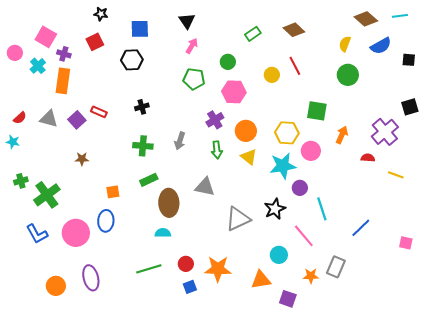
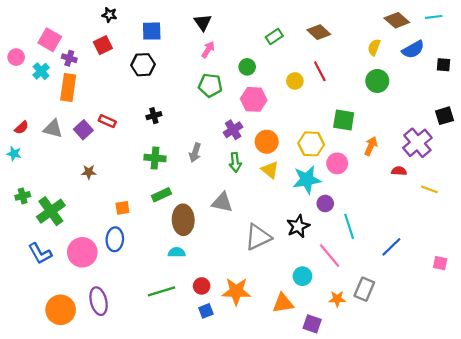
orange circle: (56, 286) -> (61, 310), size x1.4

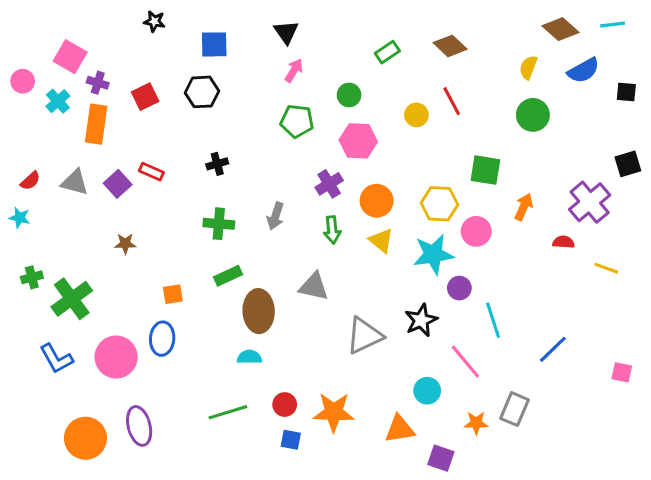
red square: (103, 45) -> (145, 97), moved
blue square: (206, 311) -> (291, 440), turned 32

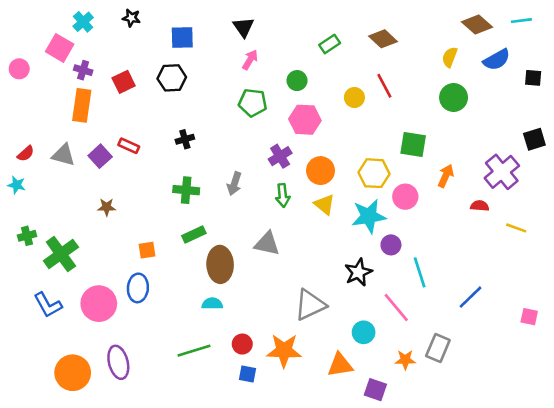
cyan cross: (58, 101) -> (83, 22), moved
gray triangle: (364, 336) -> (310, 305), moved

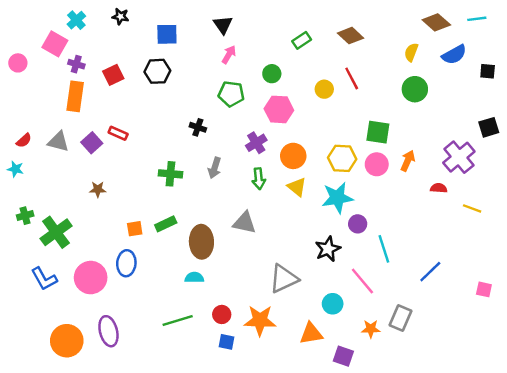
black cross: (185, 139) -> (198, 127), moved, turned 35
pink circle: (405, 197) -> (377, 164), moved
green rectangle: (194, 234) -> (166, 224), moved

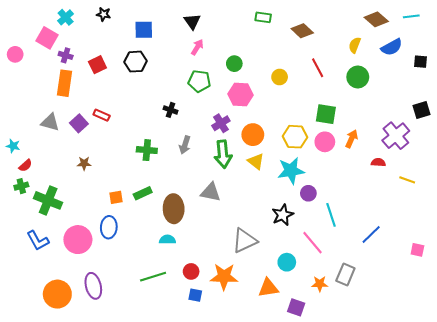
green rectangle: (302, 40) -> (263, 17), moved, turned 42
red line: (352, 78) -> (318, 68), moved
red semicircle: (24, 140) -> (25, 165), moved
green arrow: (259, 179) -> (223, 154), size x1.5
green cross: (56, 232) -> (48, 200), turned -32

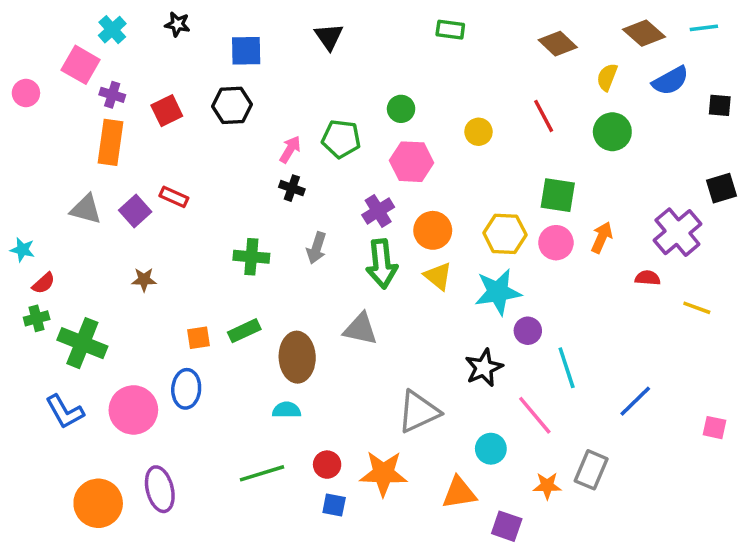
brown diamond: (302, 31) -> (558, 44), moved
pink arrow: (197, 47) -> (290, 149), moved

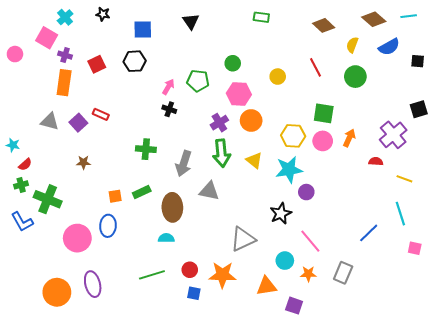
orange circle: (433, 230) -> (251, 120), moved
gray arrow: (317, 248) -> (184, 163), moved, size x1.4
cyan line: (567, 368) -> (400, 214), moved
blue L-shape: (65, 412) -> (22, 222), moved
orange star: (547, 486) -> (308, 274), moved

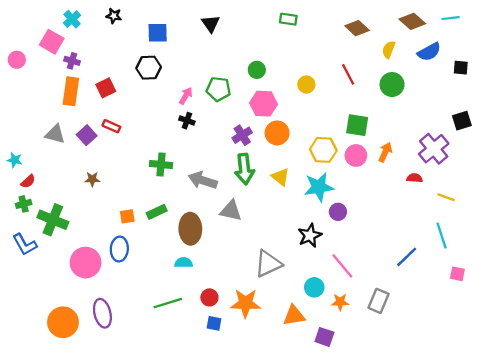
red square: (97, 64) -> (106, 88), moved
gray arrow: (184, 163) -> (203, 180), turned 90

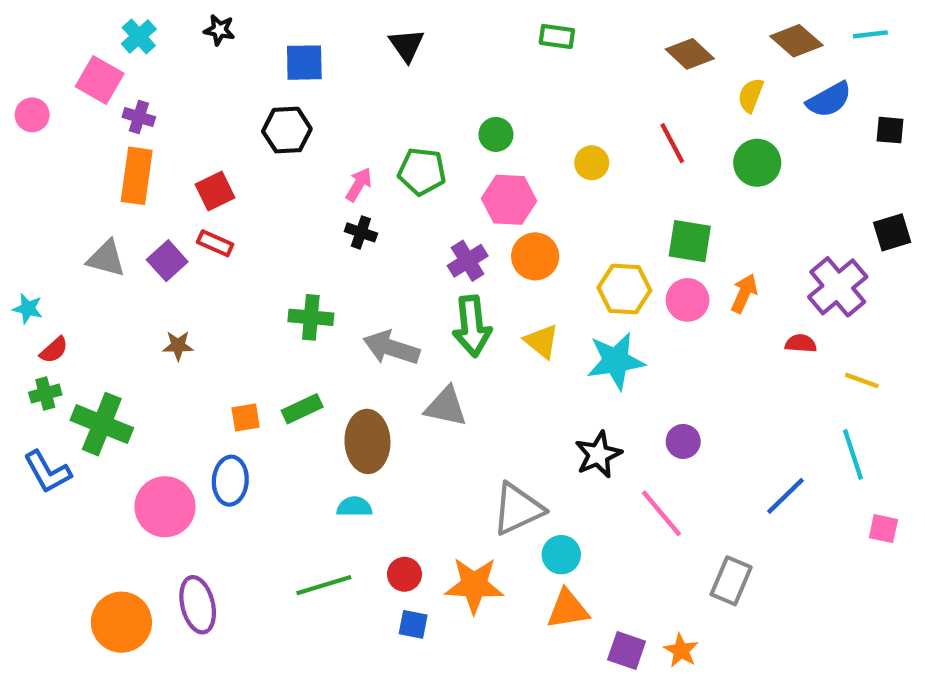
red square: (106, 88) -> (215, 191), moved
purple circle: (338, 212) -> (683, 441), moved
cyan circle: (314, 287) -> (561, 555), moved
orange star: (340, 302) -> (681, 650), moved, turned 30

